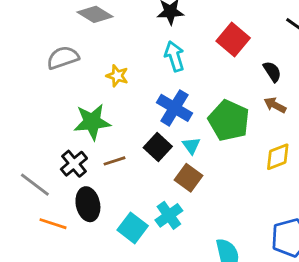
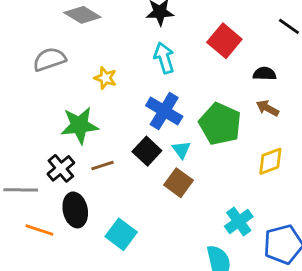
black semicircle: (272, 72) -> (265, 74), turned -55
gray line: (35, 185) -> (21, 190), turned -36
cyan cross: (169, 215) -> (239, 221), moved

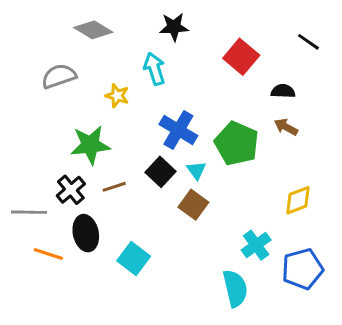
cyan arrow: (164, 58) -> (155, 69), moved
yellow diamond: (270, 161) -> (298, 200), moved

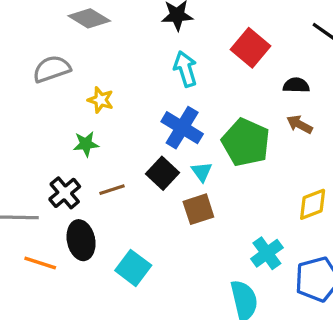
cyan arrow: (155, 69) -> (185, 69), moved
yellow star: (117, 96) -> (101, 100), moved
green star: (90, 145) -> (86, 144), size x0.6
brown square: (193, 205) -> (198, 209), turned 36

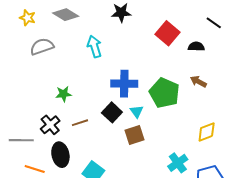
cyan arrow: (185, 69) -> (94, 47), moved
black semicircle: (296, 85) -> (196, 47), moved
yellow star: (101, 100) -> (27, 18), moved
blue cross: (182, 128) -> (124, 84), turned -30

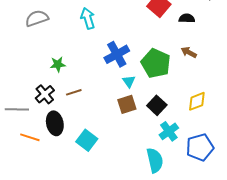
blue cross: (124, 84) -> (117, 54), turned -30
black square: (112, 112) -> (157, 105), moved

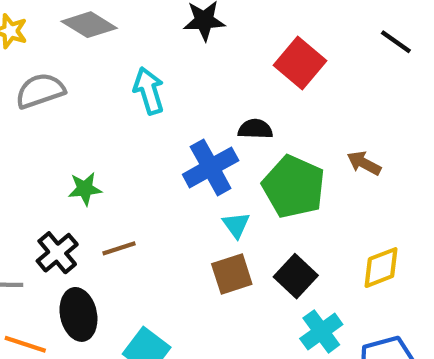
black semicircle: (187, 18) -> (255, 129), moved

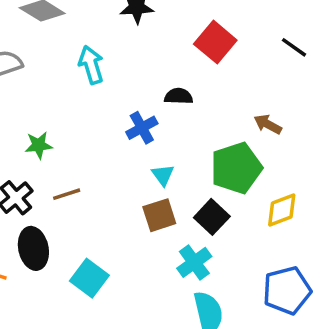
black line: (396, 42) -> (294, 47), moved
blue cross: (211, 167) -> (142, 128), size x0.7
green pentagon: (294, 187) -> (236, 168), moved, turned 30
cyan cross: (321, 331) -> (194, 262), moved

